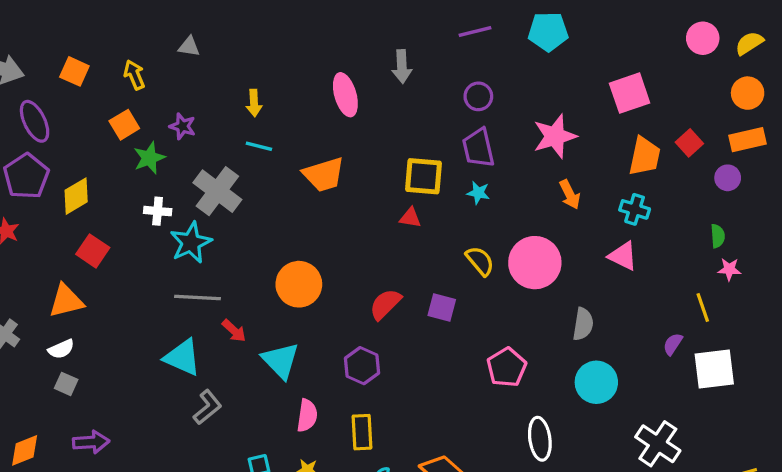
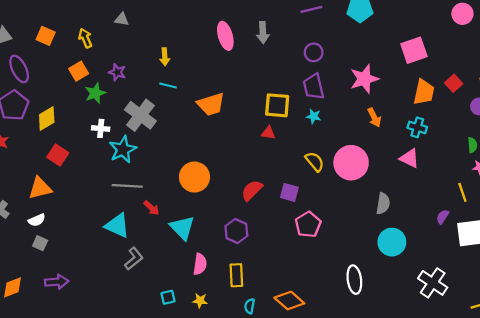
pink ellipse: (345, 95) -> (225, 36), moved
pink pentagon: (507, 367) -> (308, 224), moved

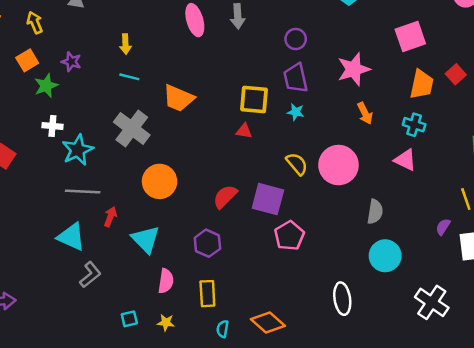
orange trapezoid: (211, 104) -> (178, 98), turned 40
gray cross: (140, 115) -> (132, 128), moved
purple square: (289, 192) -> (268, 199), size x1.5
red arrow: (151, 208) -> (110, 217), turned -112

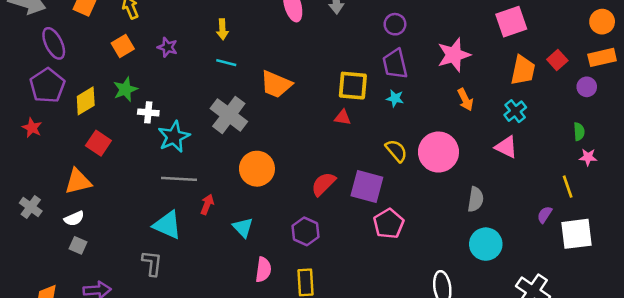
green star: (46, 86) -> (125, 89), moved
cyan cross: (414, 125) -> (515, 111), turned 35
cyan triangle: (146, 239) -> (243, 227), size x0.7
gray L-shape: (90, 275) -> (152, 263), moved, turned -44

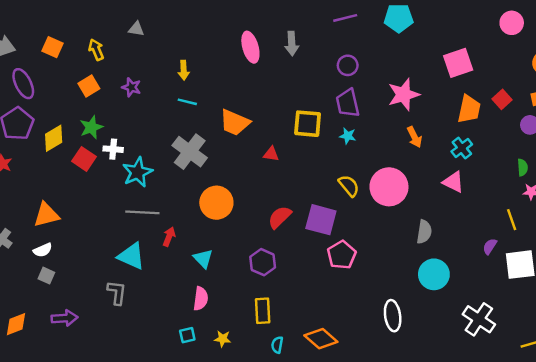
red triangle: (343, 118) -> (271, 154), moved
red square: (98, 143) -> (84, 159), moved
pink semicircle: (263, 270) -> (201, 299), moved

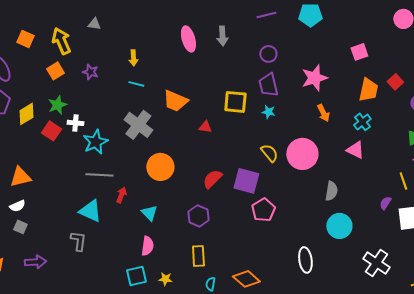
yellow arrow: (96, 50) -> (61, 41), size x1.5
pink square: (458, 63) -> (359, 52), size x0.7
cyan square: (187, 335) -> (136, 276), size x1.5

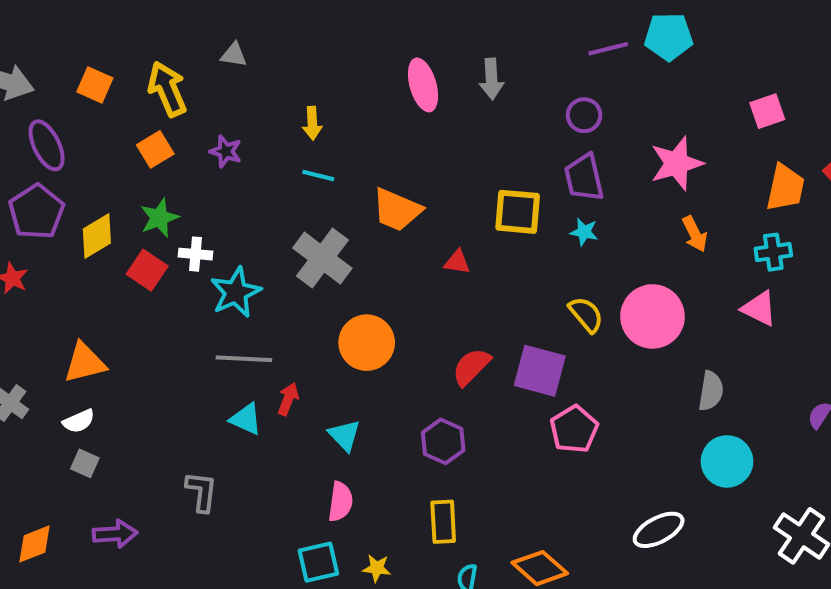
purple line: (266, 15) -> (608, 49), moved
cyan cross: (362, 122) -> (773, 252), turned 30
cyan triangle: (90, 211) -> (246, 419), moved, size x0.7
white ellipse: (305, 260) -> (659, 530), turned 70

